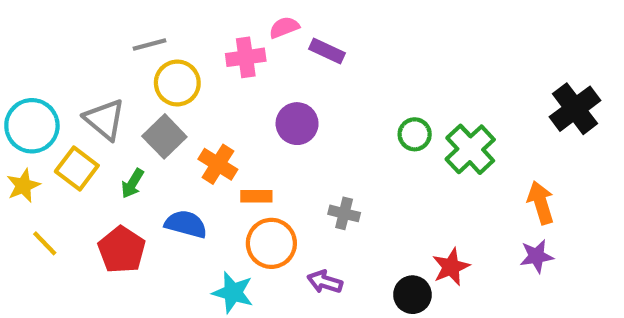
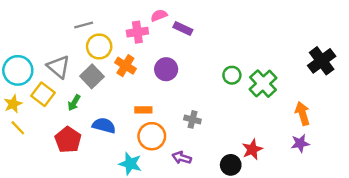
orange cross: (218, 164) -> (125, 66), moved
yellow line: (45, 243) -> (18, 128), moved

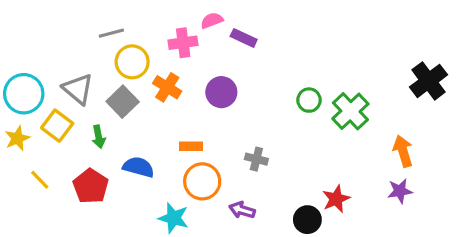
green arrow: (74, 103) -> (99, 137), turned -42
yellow line: (18, 128) -> (40, 180), moved

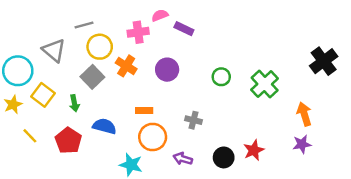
gray triangle: (78, 89) -> (54, 50), moved
green circle: (309, 100) -> (221, 77), moved
black circle: (307, 220) -> (224, 157), moved

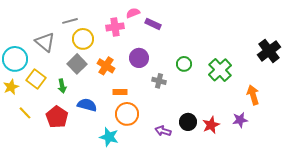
orange cross: (126, 66) -> (106, 66), moved
gray cross: (194, 120) -> (159, 81), moved
purple star: (302, 144) -> (240, 120), moved
black circle: (224, 157) -> (188, 122), moved
purple arrow: (183, 159) -> (163, 131), moved

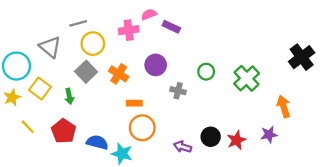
blue semicircle: (87, 105) -> (97, 142), moved

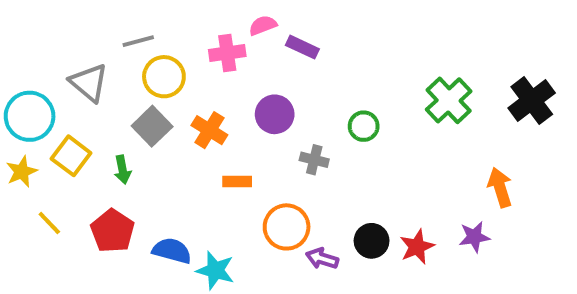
green cross: (247, 78) -> (449, 100), moved
orange circle: (142, 128) -> (287, 227), moved

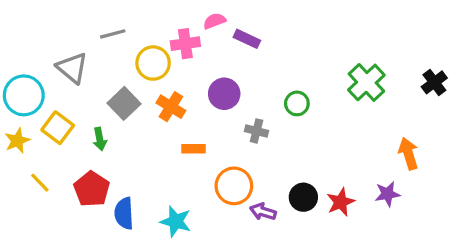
yellow circle: (164, 77) -> (153, 63), moved
black cross: (532, 100) -> (434, 82), size x0.7
blue semicircle: (172, 251) -> (124, 213), moved, turned -108

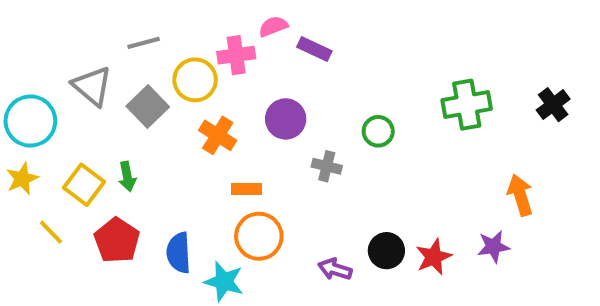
green cross: (366, 82) -> (467, 105), turned 33
gray square: (124, 103) -> (148, 107), moved
yellow square: (58, 128) -> (84, 185), moved
orange circle: (234, 186) -> (259, 236), moved
blue semicircle: (124, 213) -> (179, 253), moved

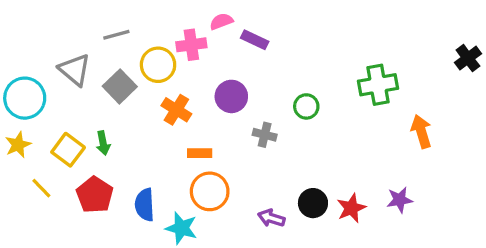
black cross: (553, 105) -> (468, 58), moved
orange arrow: (520, 195) -> (421, 131), moved

